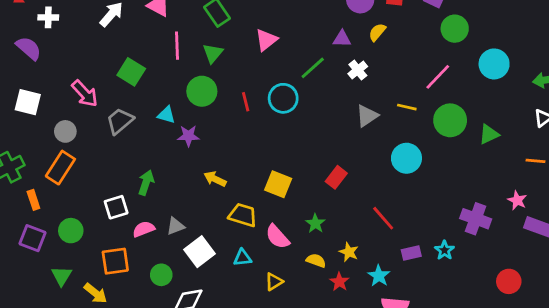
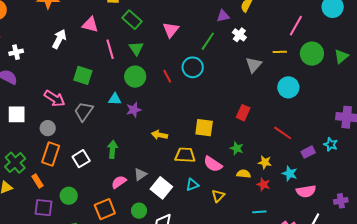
white square: (116, 207) -> (81, 159), moved

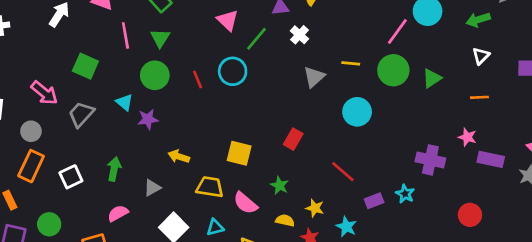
pink line: (296, 26) -> (397, 32), moved
pink triangle: (171, 30) -> (228, 20), moved, turned -30
cyan triangle: (115, 99) -> (124, 102), turned 32
gray triangle: (140, 174) -> (152, 188), moved

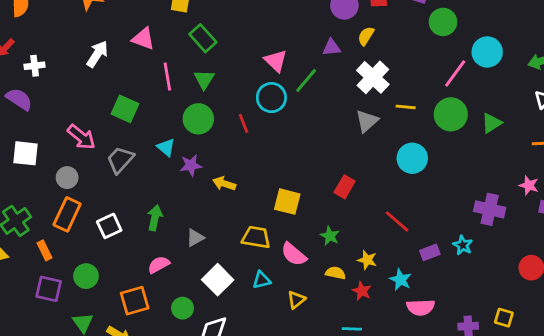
white cross: (300, 35) -> (373, 77), moved, size x1.6
cyan circle: (233, 71) -> (271, 98), moved
yellow arrow: (179, 156) -> (224, 184), moved

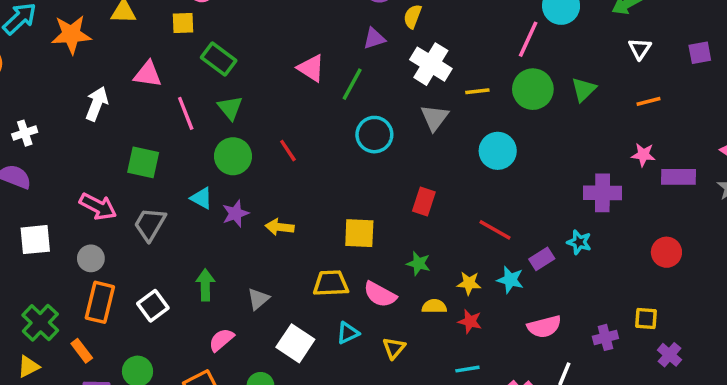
cyan circle: (271, 98) -> (374, 135), moved
cyan star: (400, 280) -> (510, 280), moved

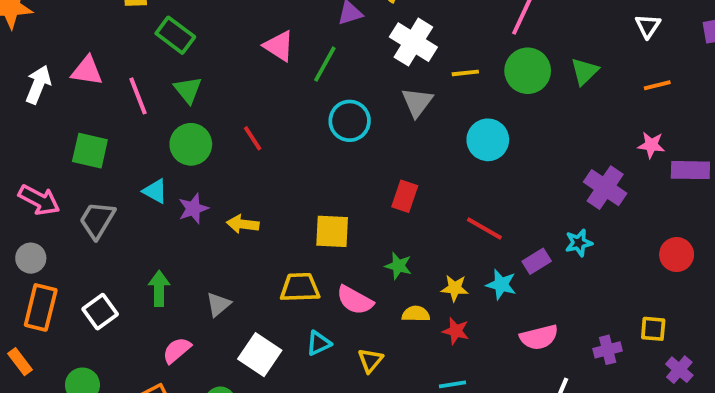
pink triangle: (148, 74) -> (87, 71), moved
purple cross: (602, 193) -> (605, 188), turned 33
cyan star: (579, 242) -> (579, 243), turned -30

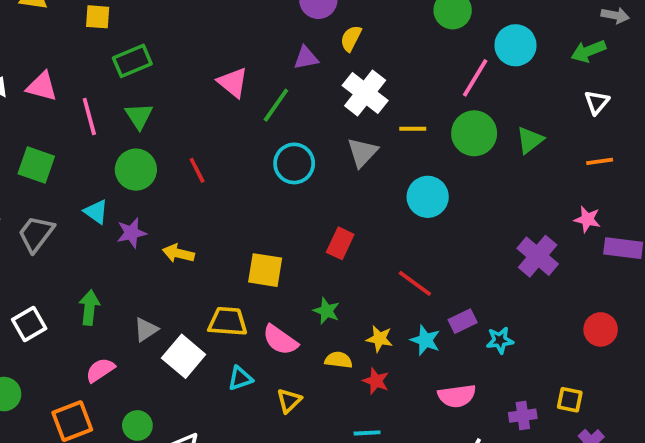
green rectangle: (175, 35) -> (132, 61), turned -66
cyan star: (579, 243) -> (500, 340), moved
white square: (260, 355) -> (184, 356), moved

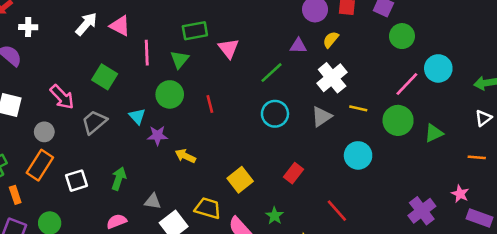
green rectangle: (132, 61) -> (195, 31), moved
pink triangle: (233, 83) -> (229, 48), moved
yellow square: (265, 270) -> (240, 180), turned 30
gray triangle: (146, 330) -> (153, 201), turned 30

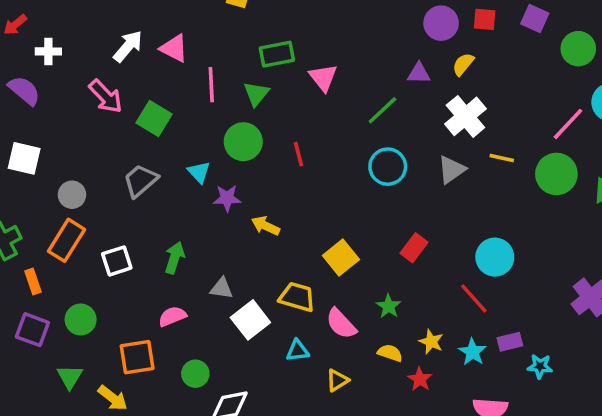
green circle: (402, 36) -> (578, 49), moved
pink arrow: (62, 97) -> (106, 96), moved
cyan circle: (358, 155) -> (495, 257), moved

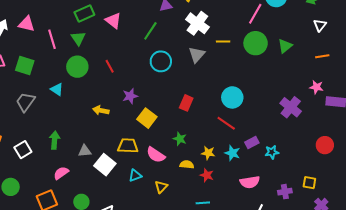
purple star: (227, 198) -> (130, 96), moved

